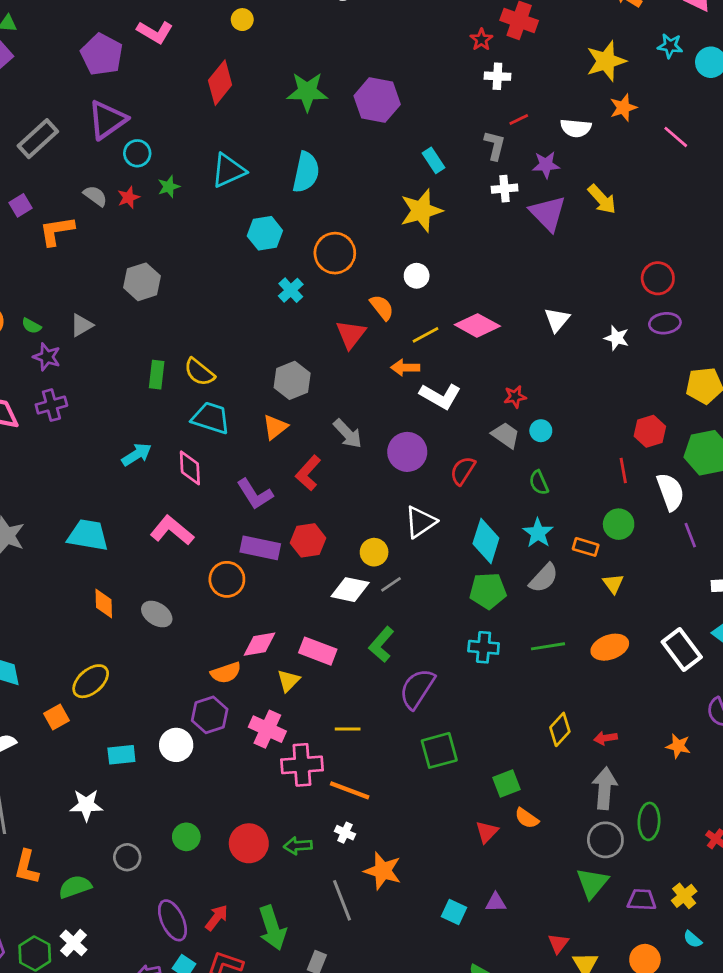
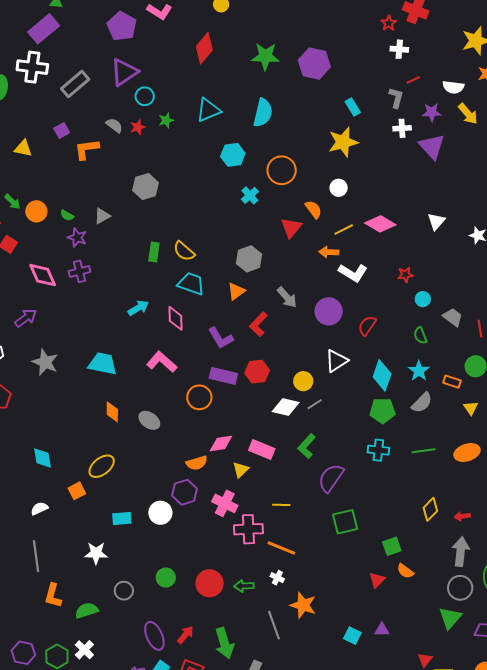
yellow arrow: (602, 199) -> (468, 114), moved
gray trapezoid: (506, 435) -> (453, 317), moved

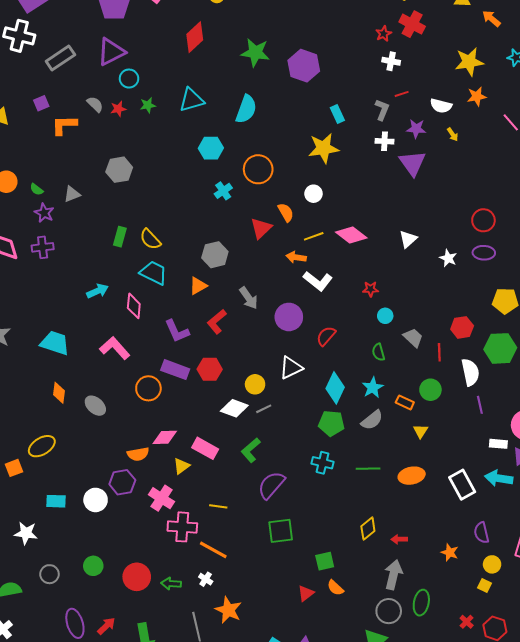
yellow arrow: (468, 114) -> (453, 134), size x0.6

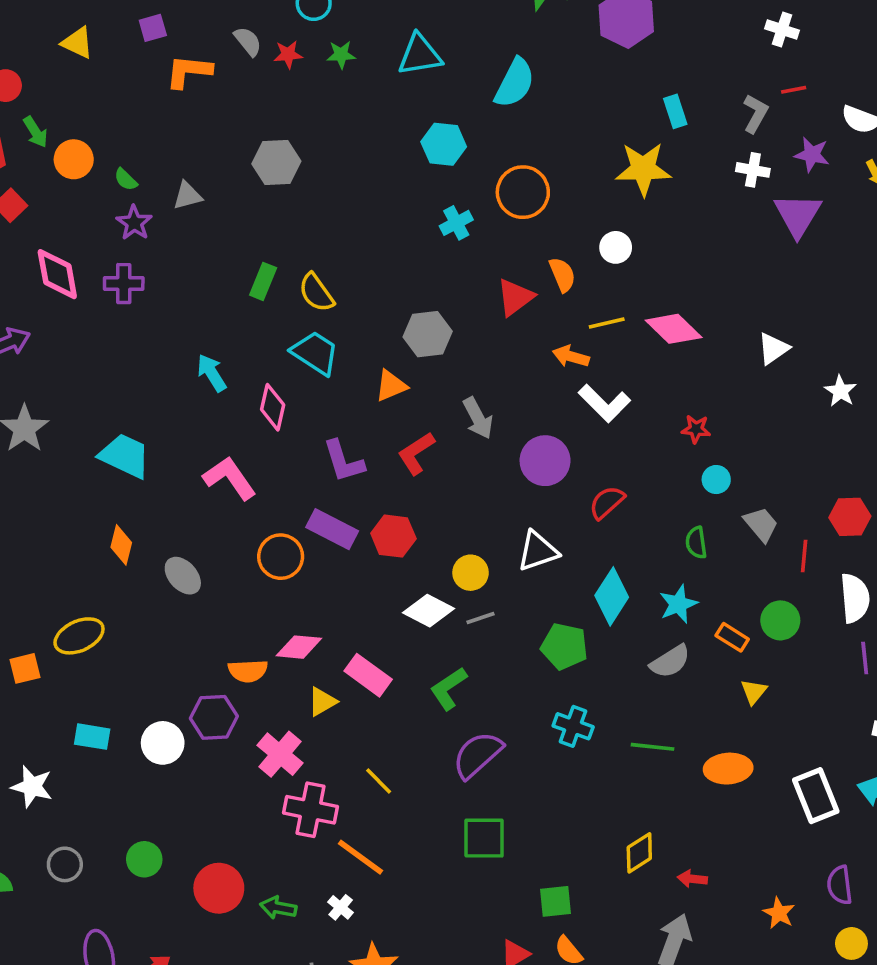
cyan arrow: (98, 291) -> (212, 373), turned -105
green pentagon: (331, 423) -> (564, 646), moved
yellow line: (218, 506) -> (379, 781), turned 30

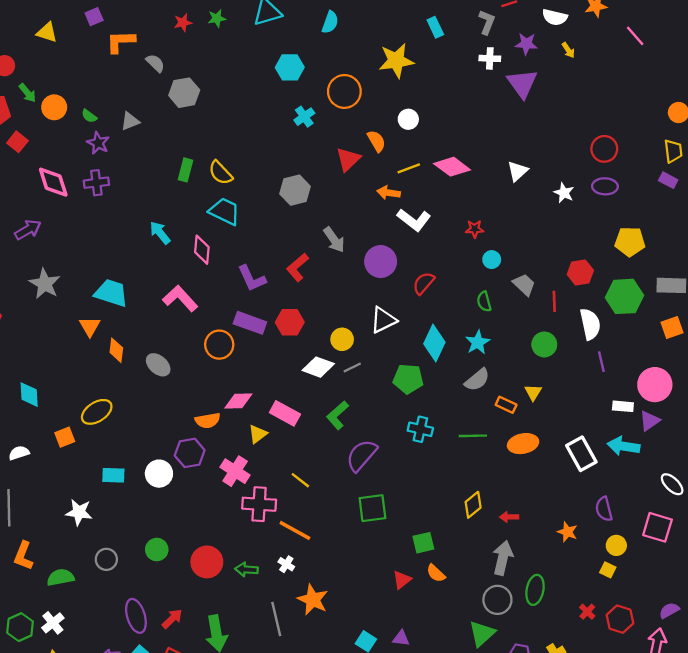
gray semicircle: (248, 41) -> (155, 63), moved
cyan semicircle: (515, 83) -> (330, 22), size x0.7
yellow star: (643, 169) -> (396, 61), moved
orange triangle: (391, 386) -> (90, 326), moved, turned -30
orange rectangle: (732, 637) -> (506, 405), moved

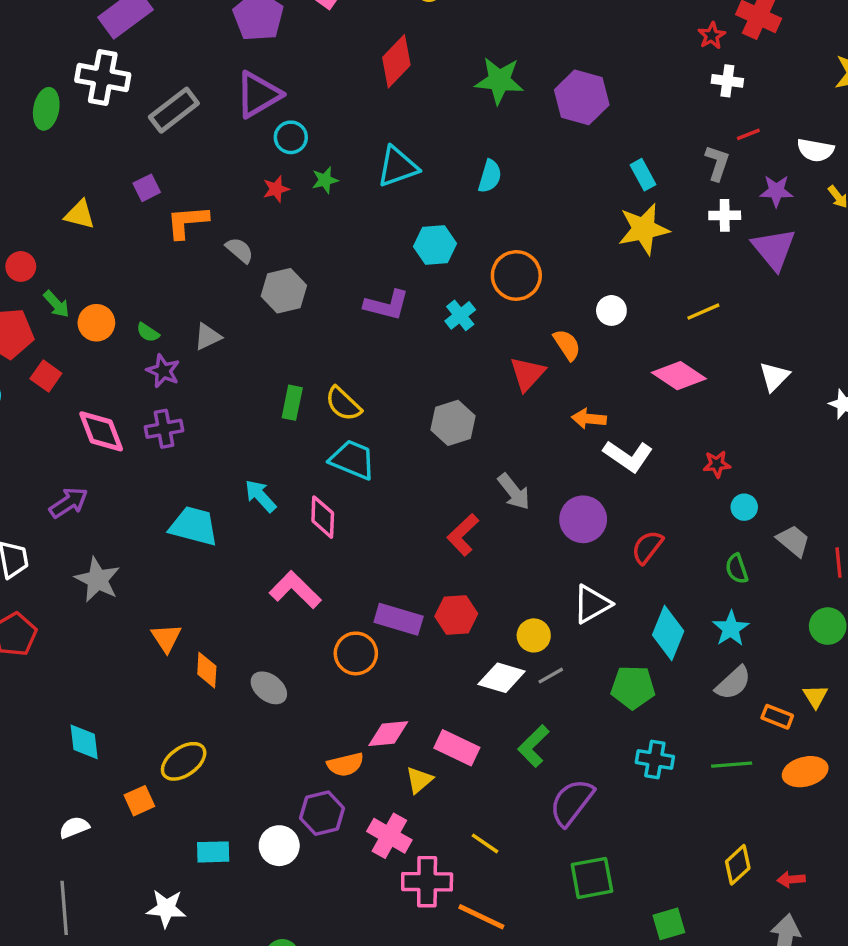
yellow star: (396, 61) -> (644, 229), moved
yellow line: (409, 168) -> (703, 312), moved
purple L-shape: (252, 278) -> (387, 305), moved, turned -48
cyan trapezoid: (111, 293) -> (194, 526), moved

